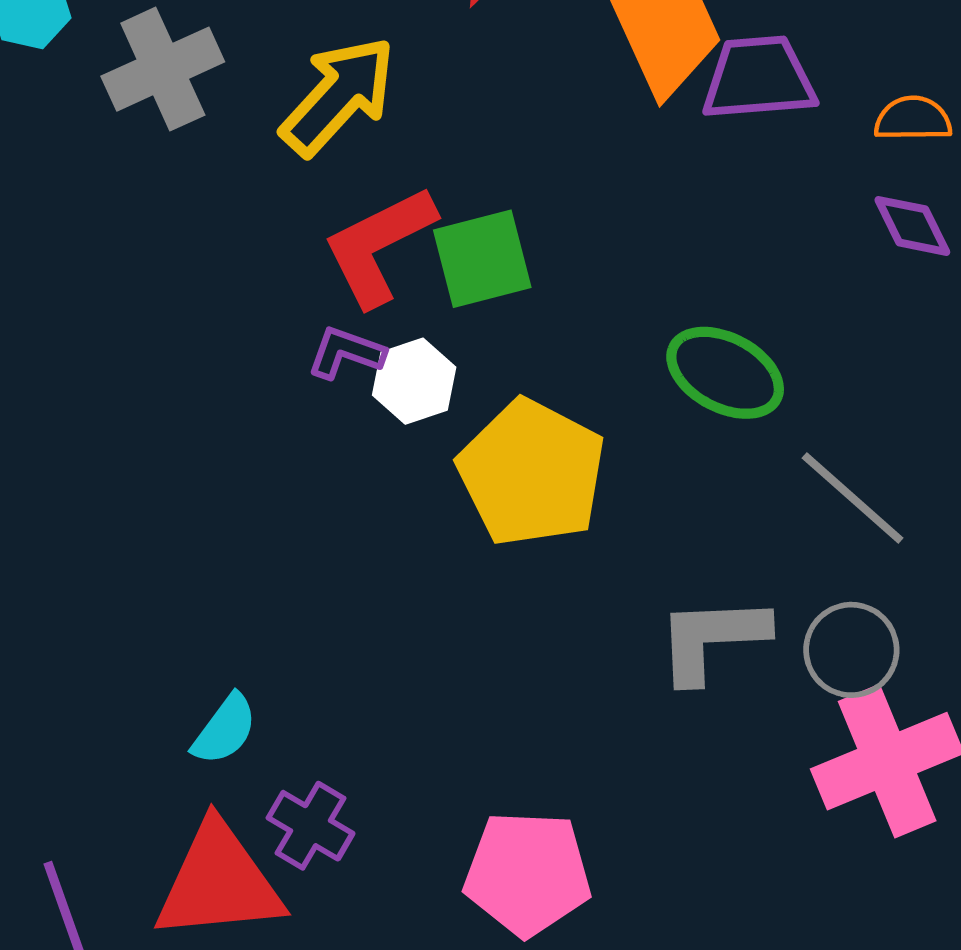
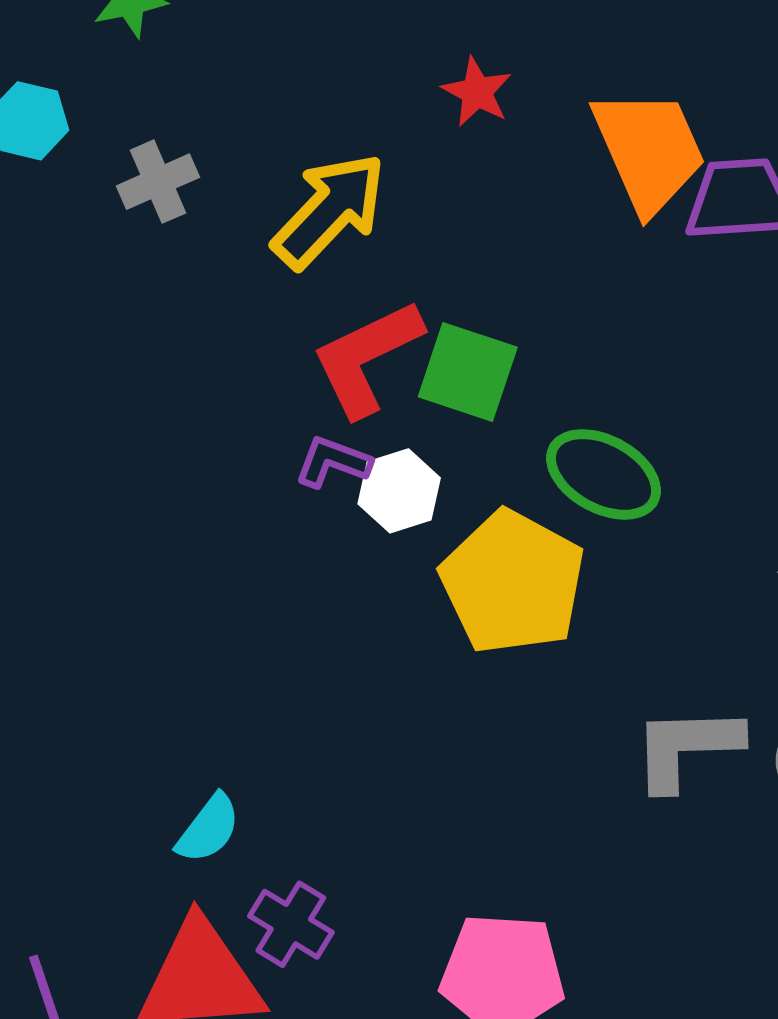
gray cross: (163, 69) -> (158, 182), size x0.7
green square: (482, 259) -> (468, 372), turned 32
green ellipse: (725, 373) -> (604, 474), moved

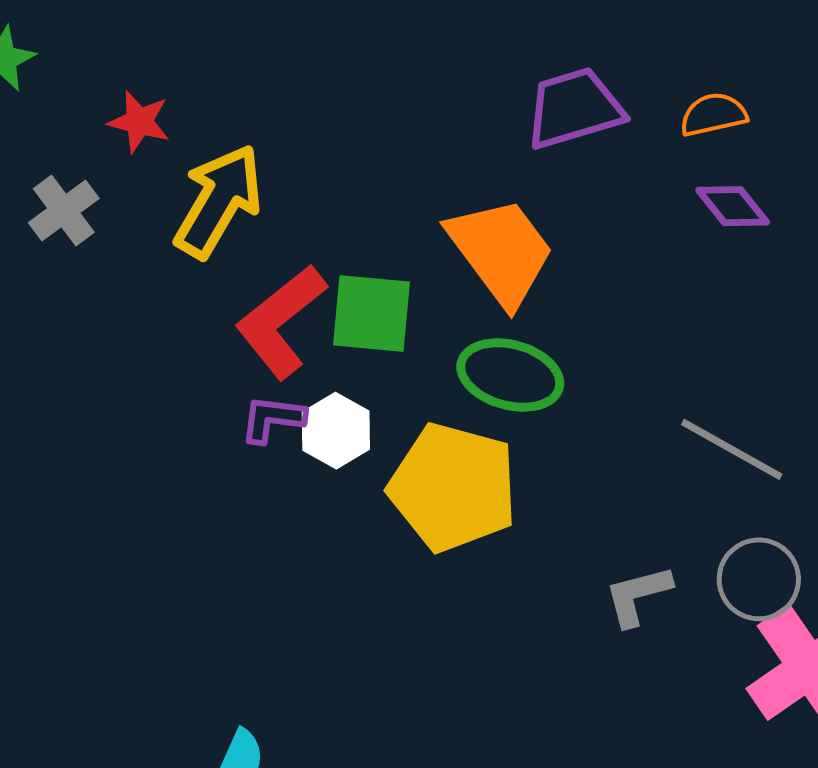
red star: (477, 92) -> (139, 122), moved
orange trapezoid: (649, 150) -> (501, 251), moved
gray L-shape: (687, 747) -> (638, 595), size x0.7

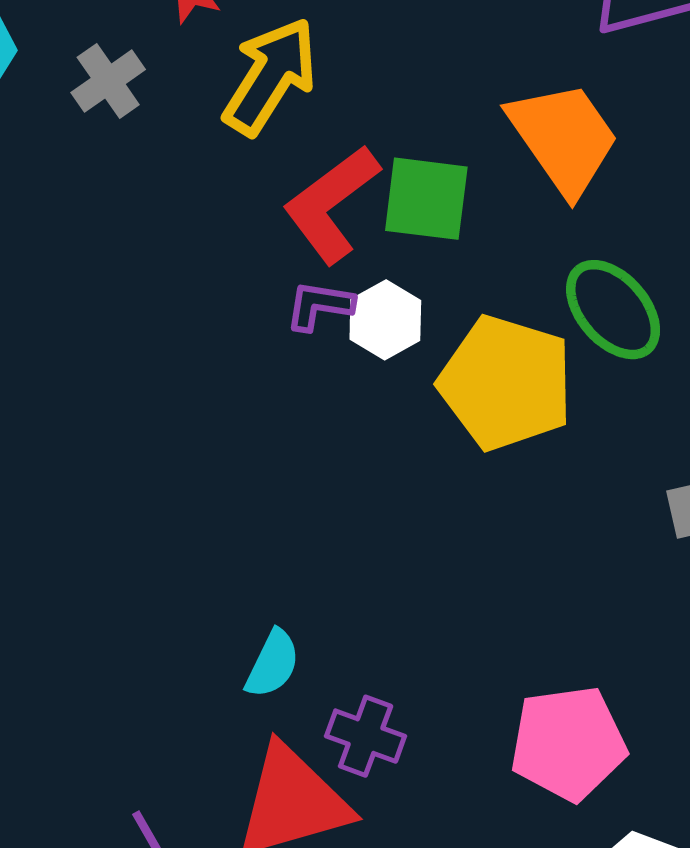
green ellipse: (510, 375) -> (613, 310), moved, turned 32

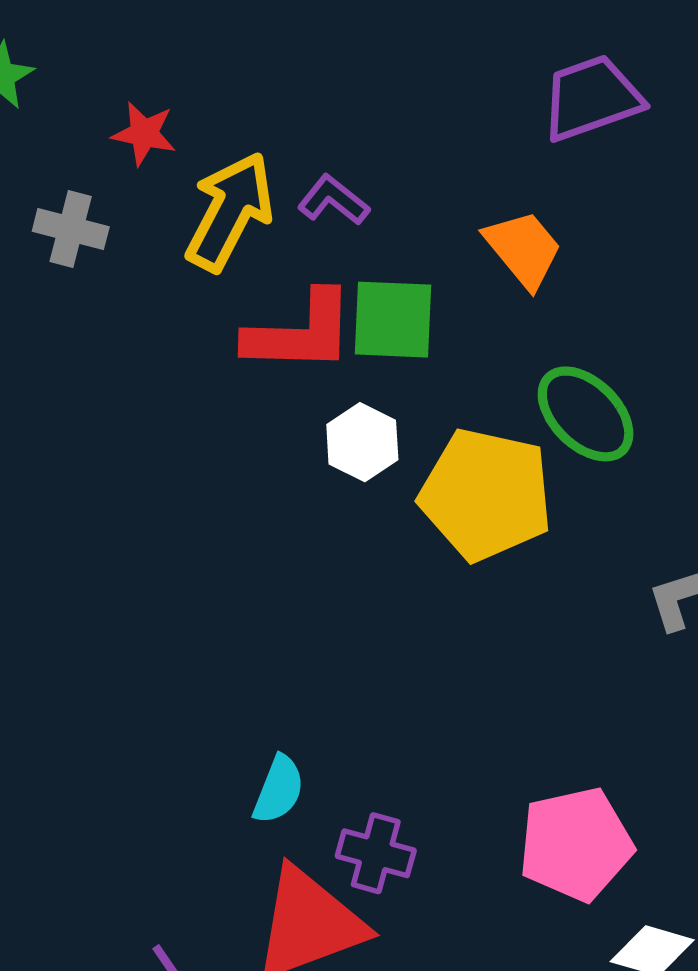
gray cross: (108, 81) -> (71, 229), turned -36
orange trapezoid: (564, 138) -> (523, 249), size x0.7
red L-shape: (331, 204) -> (300, 332), turned -137
purple L-shape: (319, 305) -> (333, 200), moved, turned 34

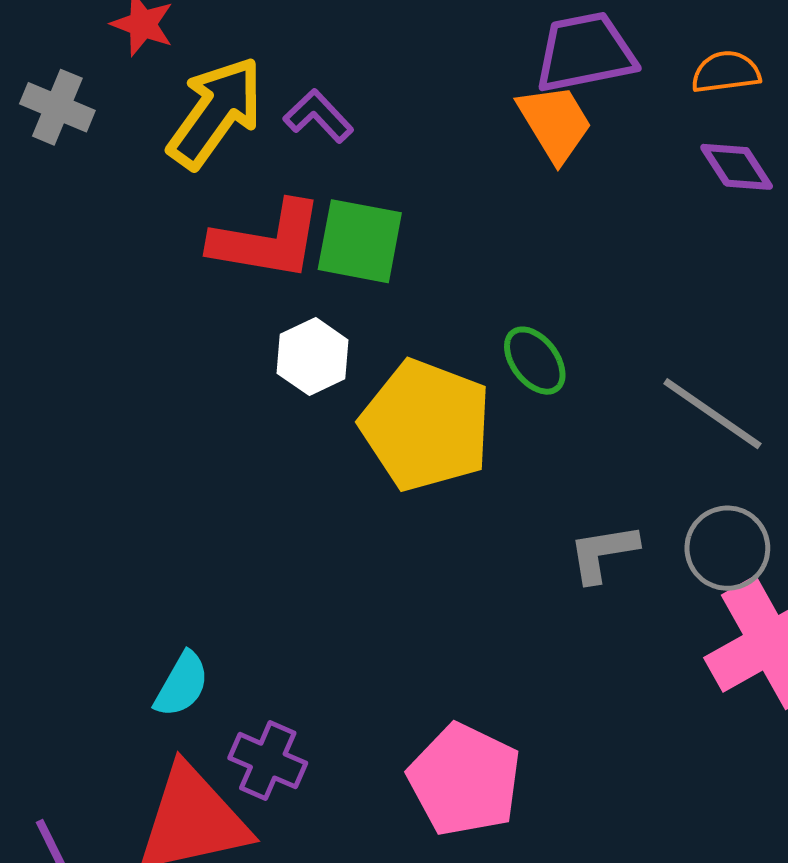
orange trapezoid: (523, 249) -> (555, 123), moved
green ellipse: (586, 414) -> (535, 361), size x0.7
pink pentagon: (576, 844) -> (465, 780), turned 30

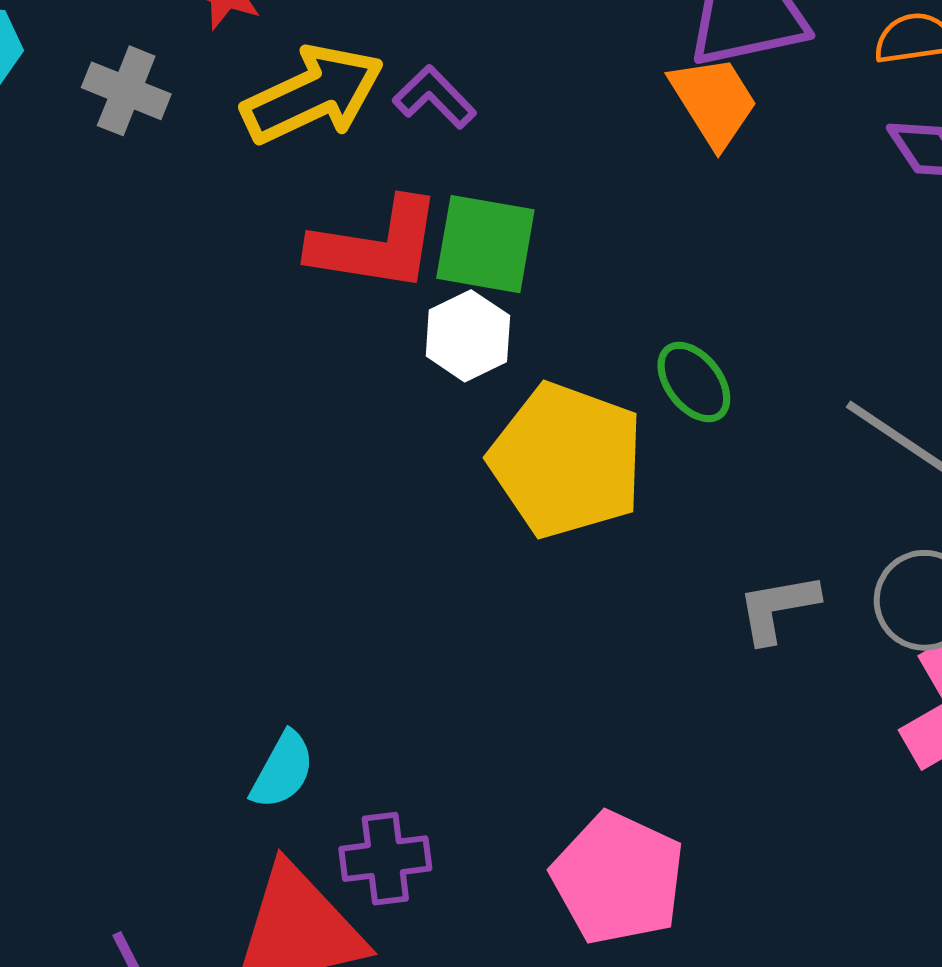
yellow arrow: (215, 112) -> (313, 94), turned 30
white hexagon: (313, 357) -> (468, 336), moved
purple cross: (268, 761) -> (385, 859), turned -30

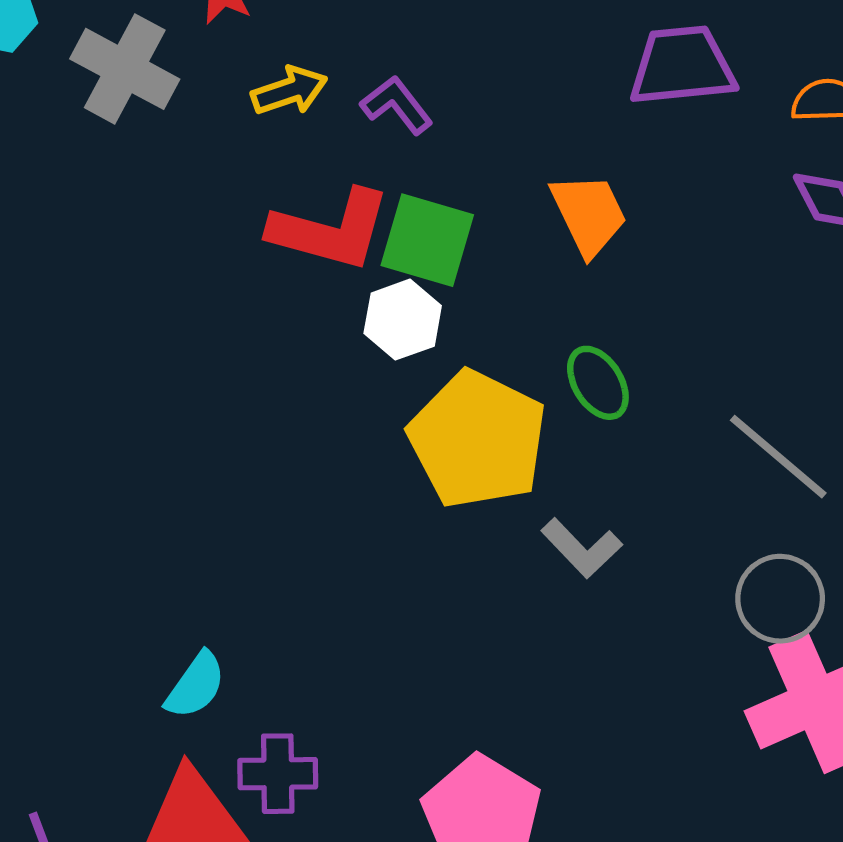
gray cross: (126, 91) -> (125, 69), size x1.4
yellow arrow: (313, 94) -> (289, 91), size x0.6
orange trapezoid: (714, 101) -> (589, 214), moved
gray L-shape: (778, 608) -> (582, 548), moved, turned -130

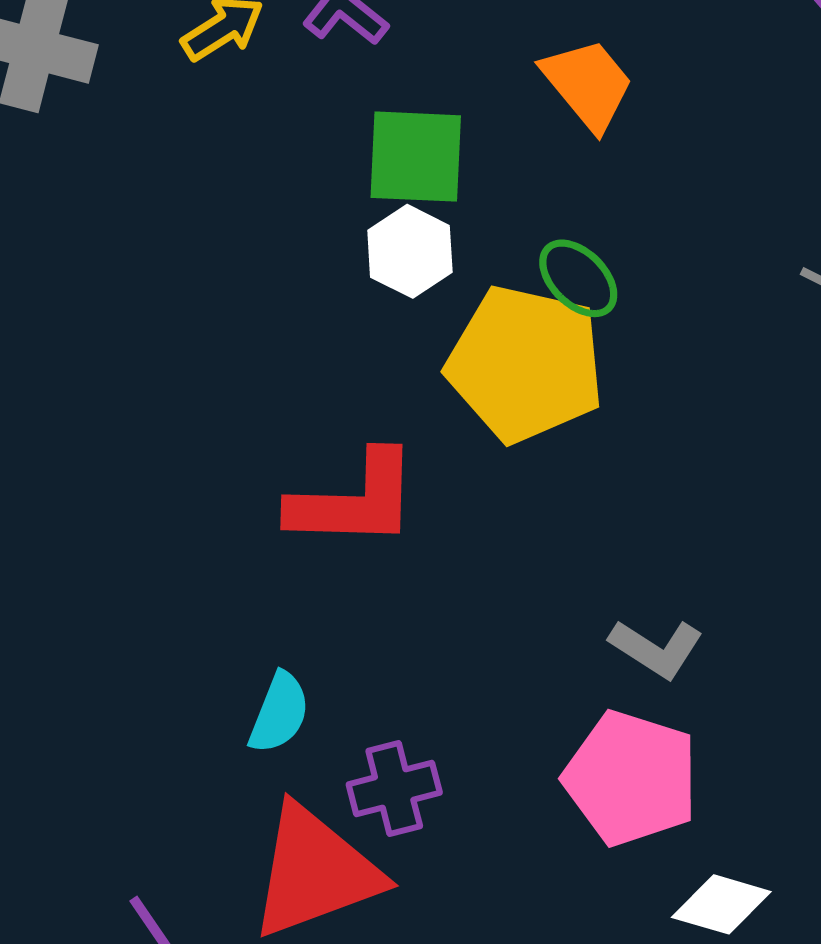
red L-shape: (330, 230) -> (354, 500), moved
green ellipse: (598, 383) -> (578, 278), moved
gray L-shape: (582, 548) -> (656, 648), moved

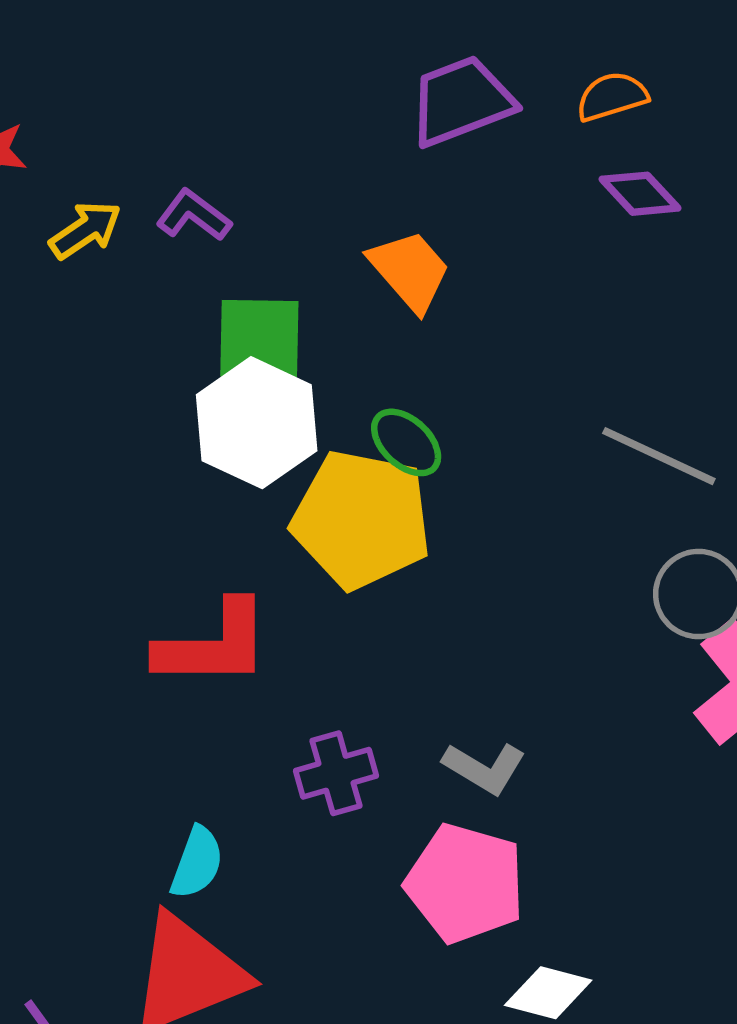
white hexagon: (410, 251) -> (257, 423), size x1.6
cyan semicircle: (279, 713) -> (197, 863), moved
purple cross: (394, 788) -> (336, 773), moved

